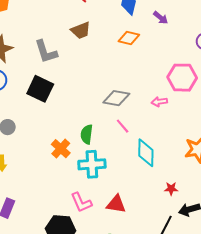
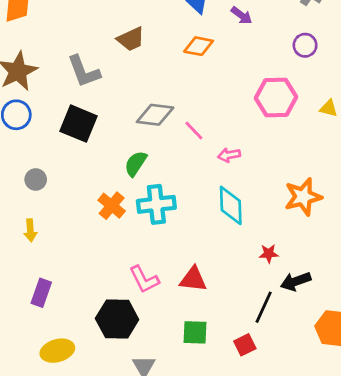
gray diamond: (116, 98) -> (155, 115), moved
pink arrow: (159, 102) -> (229, 155), moved
pink line: (123, 126) -> (194, 131), moved
green semicircle: (87, 134) -> (136, 164), moved, turned 30
cyan cross: (92, 164) -> (156, 204), moved

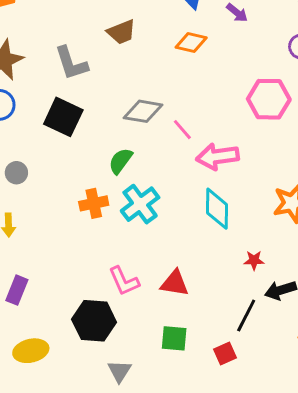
pink arrow: (229, 155) -> (218, 157), size x1.8
cyan cross: (156, 204) -> (140, 204), turned -33
orange cross: (112, 206) -> (94, 203), turned 36

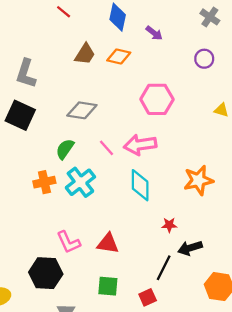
brown trapezoid: (121, 32) -> (85, 54), moved, turned -35
gray L-shape: (71, 63) -> (26, 74), turned 36
pink hexagon: (269, 99) -> (157, 99), moved
pink line: (182, 130) -> (107, 148), moved

